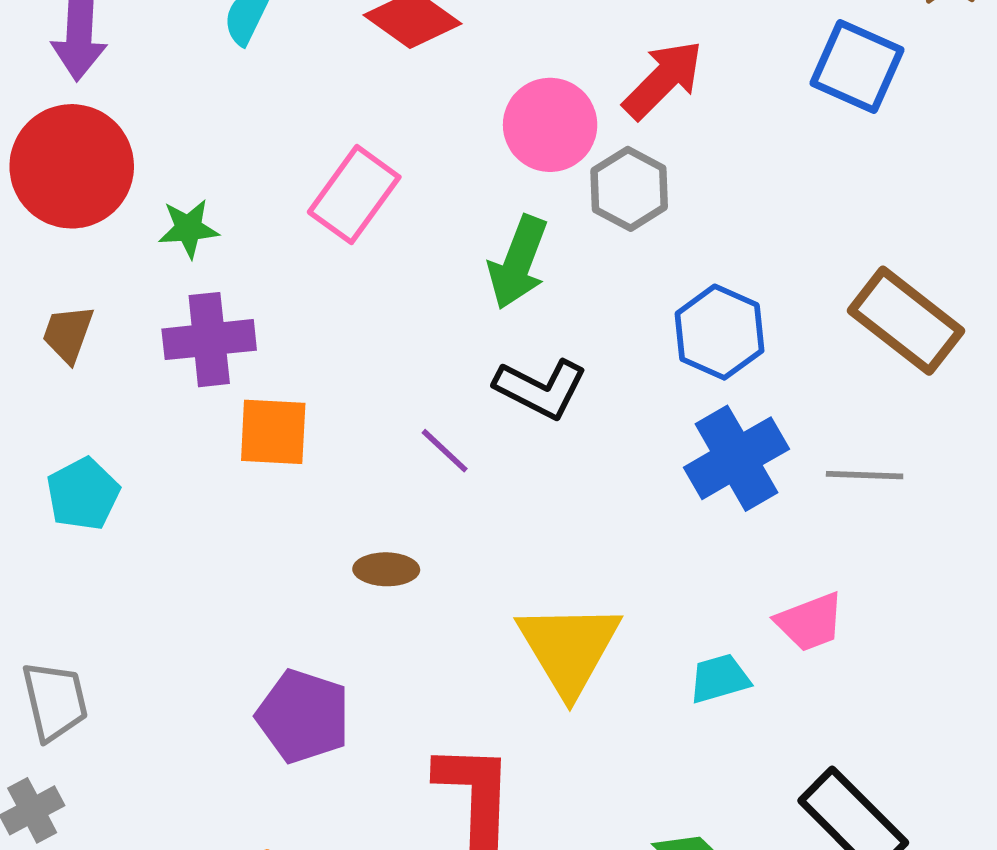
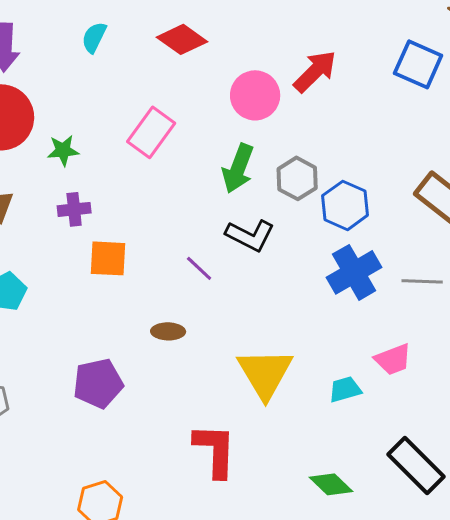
gray hexagon: (629, 189) -> (297, 178), moved
purple cross: (209, 340) -> (74, 209), size x0.7
purple pentagon: (303, 716) -> (98, 383), moved, turned -30

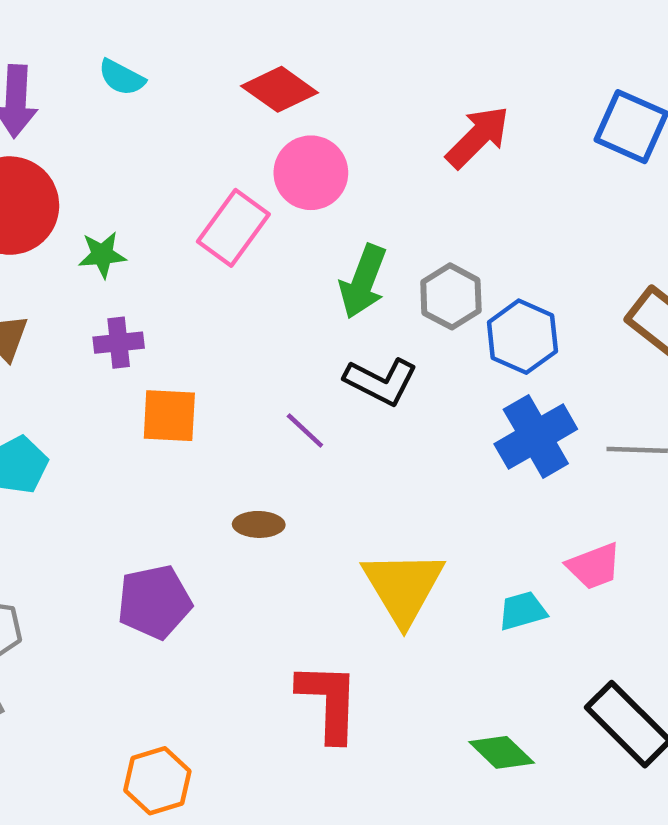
cyan semicircle: (94, 37) -> (122, 77), moved, turned -88
pink circle: (255, 95) -> (311, 173), moved

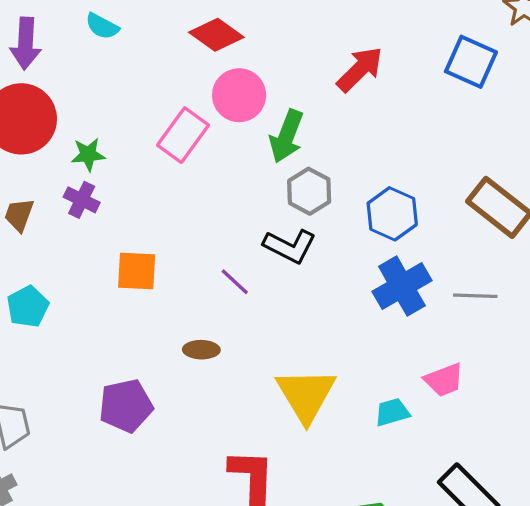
green arrow: (363, 282) -> (287, 136), moved
gray hexagon: (451, 296) -> (309, 191), moved
purple cross: (119, 343) -> (82, 200), moved, turned 32

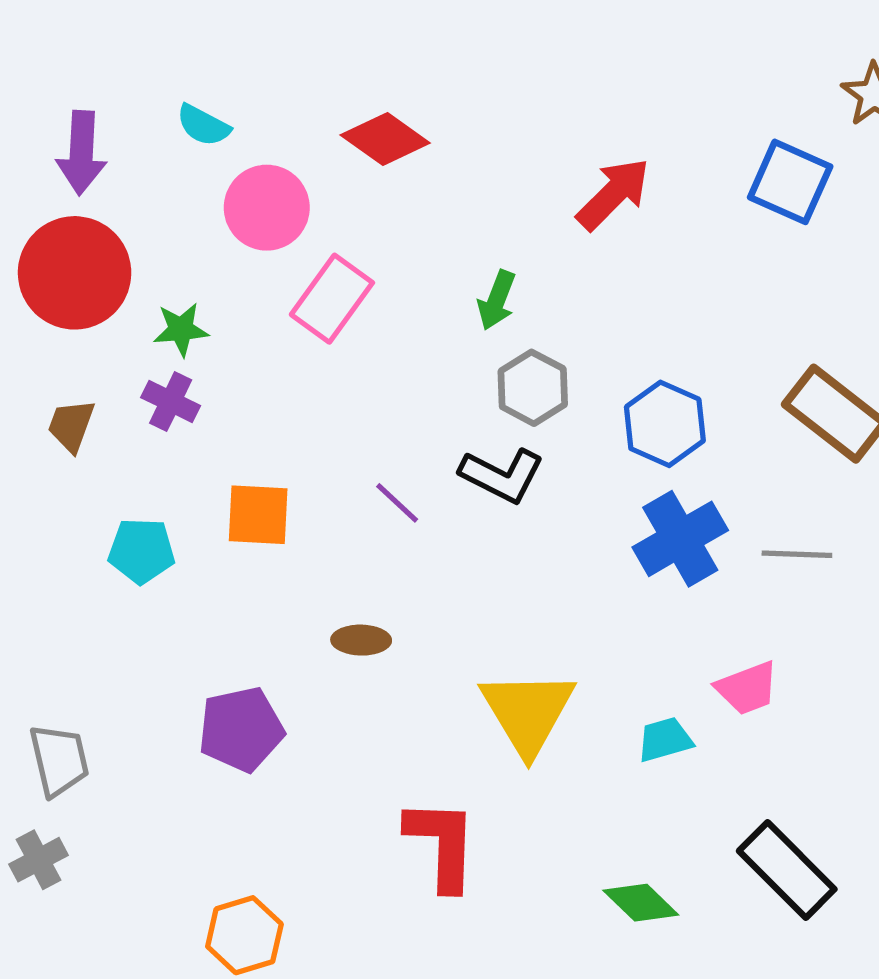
pink circle: (239, 95) -> (267, 208), moved
green arrow: (287, 136) -> (497, 300), size x0.7
purple line: (235, 282) -> (397, 503), moved
cyan pentagon: (28, 307) -> (141, 551), moved, turned 30

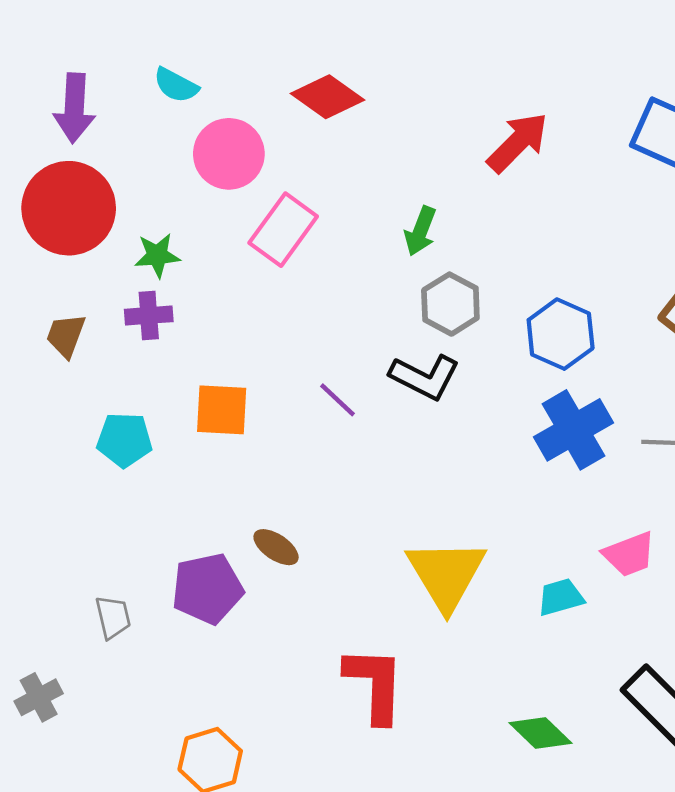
purple cross: (171, 402) -> (149, 315), turned -30
brown ellipse: (361, 640) -> (276, 547), moved, turned 33
gray trapezoid: (59, 760) -> (113, 617), moved, size x0.7

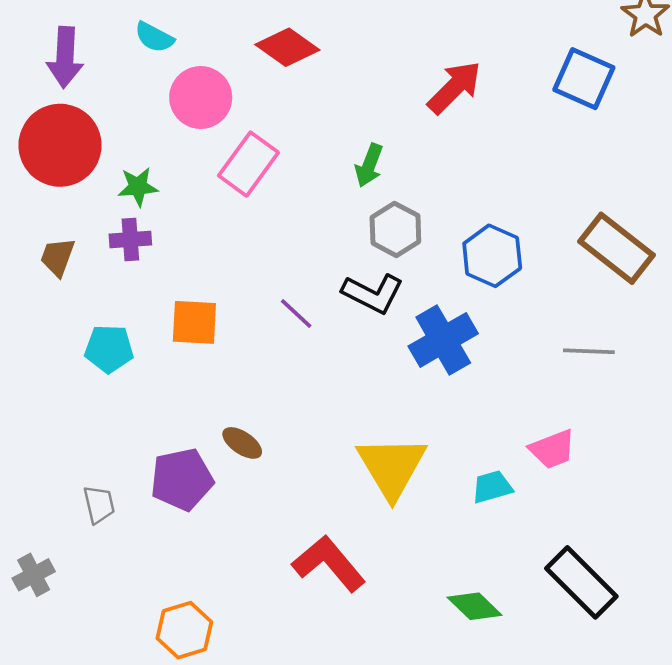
blue cross: (573, 430) -> (443, 340), moved
red L-shape: (375, 684) -> (329, 564), turned -42

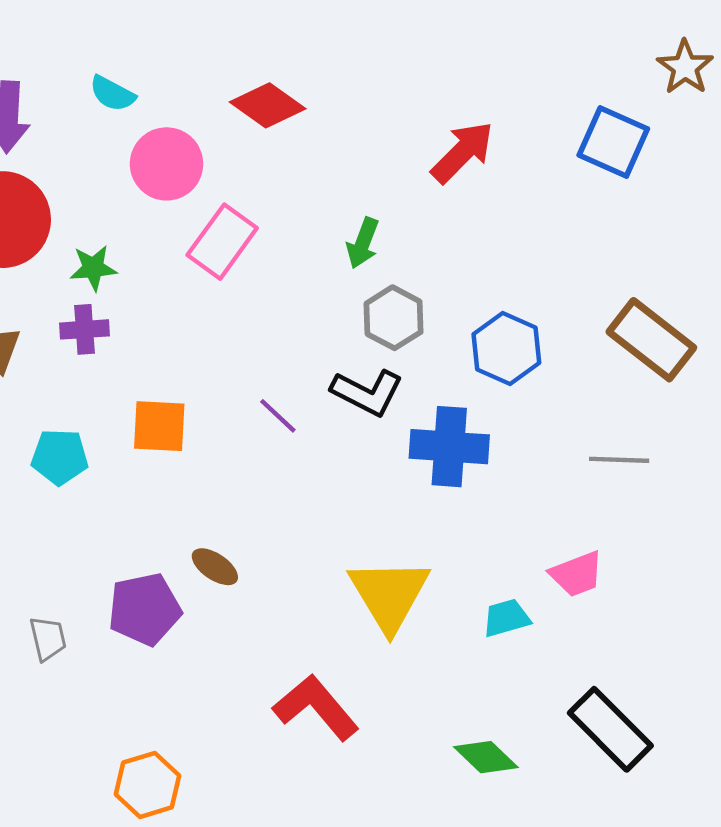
blue cross: (443, 340) -> (449, 447), turned 34

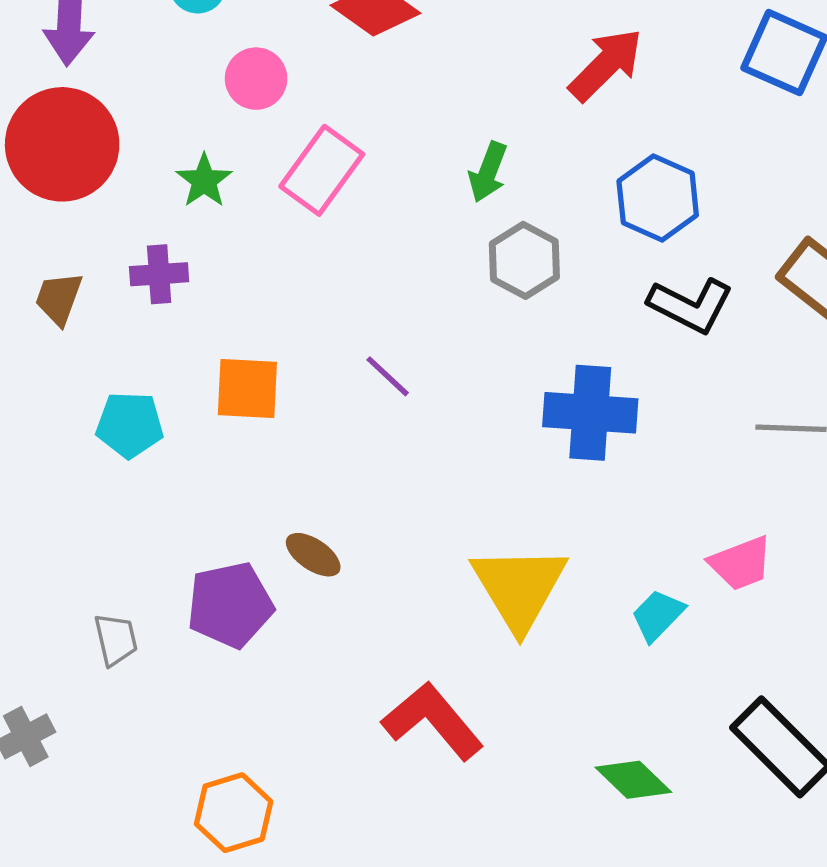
pink circle: (167, 164) -> (256, 79), size x0.7
green star: (93, 268) -> (204, 181), moved, turned -30
blue hexagon: (506, 348) -> (658, 198), moved
black L-shape: (367, 392) -> (691, 305), moved
cyan trapezoid: (506, 618) -> (658, 615), turned -30

